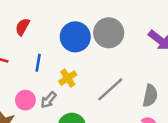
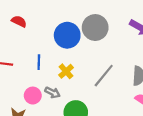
red semicircle: (22, 27) -> (19, 21), moved, turned 96
gray arrow: (49, 100) -> (52, 92), turned -96

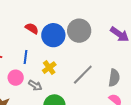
red semicircle: (19, 21) -> (32, 28), moved
pink circle: (33, 96) -> (16, 78), moved

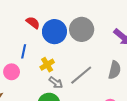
gray semicircle: (114, 78) -> (115, 70), moved
gray arrow: (35, 85) -> (56, 83), moved

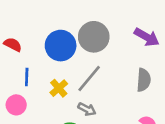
red semicircle: (33, 23) -> (13, 45), moved
gray line: (81, 75) -> (89, 79), moved
gray arrow: (56, 83) -> (87, 109), moved

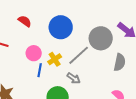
gray circle: (94, 37) -> (101, 38), moved
blue line: (27, 77) -> (40, 70), moved
pink circle: (16, 105) -> (34, 53), moved

